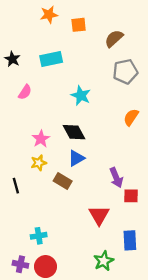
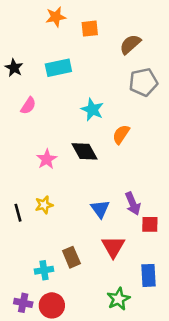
orange semicircle: (131, 117) -> (121, 134), moved
blue triangle: (76, 158) -> (100, 209), moved, turned -36
yellow star: (39, 163) -> (44, 205), moved
brown rectangle: (63, 181) -> (71, 257), moved, turned 36

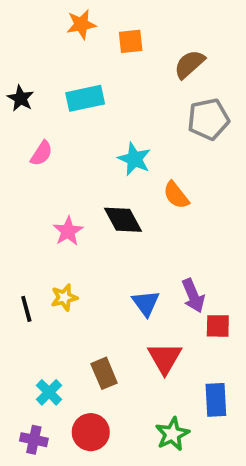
orange semicircle: (121, 134) -> (176, 195), turned -72
cyan cross: (44, 270) -> (49, 392), moved, turned -36
red circle: (52, 305) -> (91, 432), moved

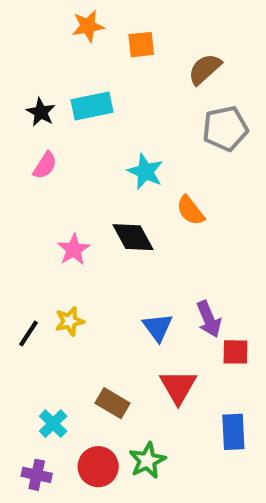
black star: (21, 98) -> (41, 112), moved
black line: (26, 309) -> (28, 333), turned 48
brown rectangle: (104, 373) -> (113, 403), turned -36
green star: (172, 434) -> (147, 461), moved

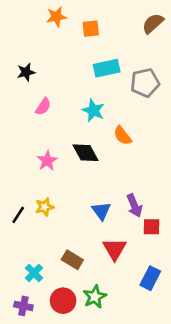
brown semicircle: (205, 69) -> (153, 23), moved
cyan rectangle: (92, 106) -> (107, 68), moved
black star: (41, 112) -> (26, 72), turned 30
pink semicircle: (45, 165) -> (43, 107), moved
blue rectangle: (233, 432) -> (150, 278), turned 30

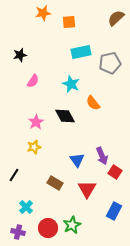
yellow star: (45, 207) -> (34, 147), moved
black line: (18, 215) -> (14, 175), moved
red square: (152, 227) -> (115, 172), turned 32
brown rectangle: (72, 260) -> (55, 183), moved

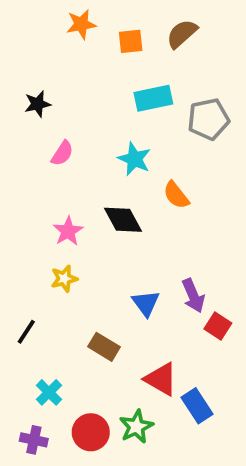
brown semicircle: (116, 18) -> (182, 34), moved
red triangle: (87, 189) -> (161, 379), moved, turned -30
blue rectangle: (114, 211) -> (197, 406), moved, turned -60

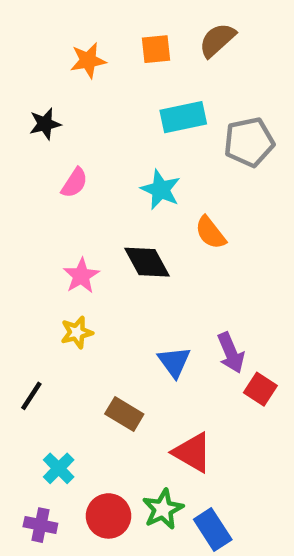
orange star: (81, 24) -> (88, 60), moved
blue rectangle: (197, 406) -> (213, 530), moved

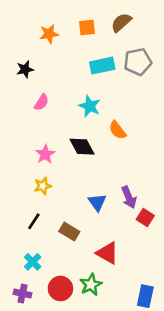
gray pentagon: (249, 142) -> (138, 62), moved
black line: (31, 396) -> (34, 221), moved
blue rectangle: (213, 530) -> (145, 296), moved, turned 45

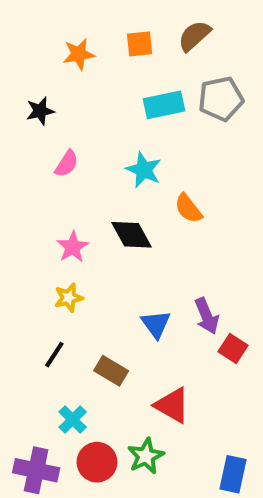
cyan cross: (33, 262) -> (73, 420), moved
purple cross: (22, 294) -> (36, 470), size x1.5

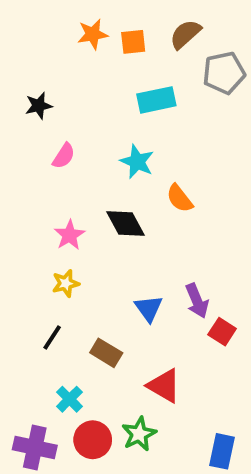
orange star: (79, 54) -> (93, 34), moved
gray pentagon: (221, 99) -> (224, 73), moved

